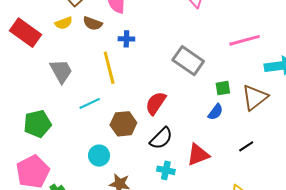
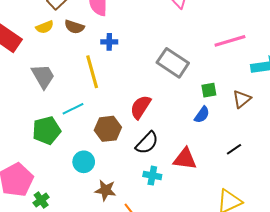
brown triangle: (255, 97) -> (242, 99), size x0.7
green pentagon: (37, 124) -> (47, 130), moved
red triangle: (198, 155) -> (185, 159), turned 30

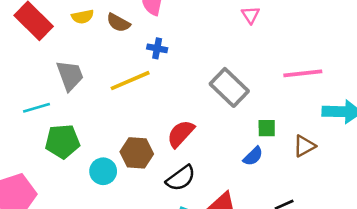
yellow line: (92, 72) -> (130, 81), turned 72
cyan line: (73, 109) -> (36, 108), moved
cyan circle: (84, 162) -> (103, 171), moved

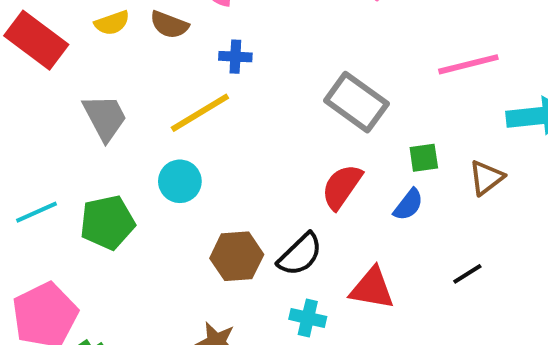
cyan line: (36, 108) -> (37, 212), moved
red semicircle: (181, 134) -> (342, 187), moved
brown hexagon: (137, 153) -> (237, 256), moved
cyan circle: (103, 171) -> (180, 181), moved

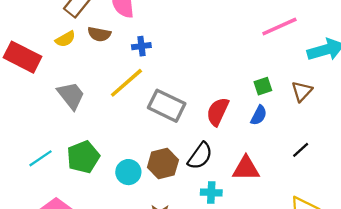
gray rectangle: (356, 102) -> (167, 106), moved
cyan circle: (180, 181) -> (128, 172), moved

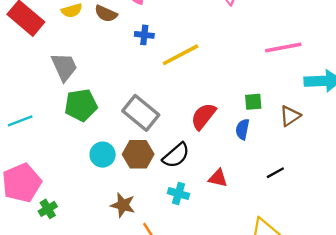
yellow line: (126, 83) -> (180, 55), moved
gray rectangle: (167, 106) -> (141, 113), moved
blue semicircle: (259, 115) -> (243, 129), turned 150
green pentagon: (83, 157) -> (81, 105), moved
red triangle: (246, 168) -> (218, 178), size x0.7

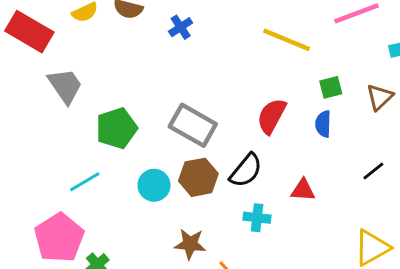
blue cross: (144, 35) -> (181, 27), turned -30
yellow line: (180, 55) -> (287, 40), moved, turned 60
gray trapezoid: (64, 67) -> (65, 86), moved
cyan line: (20, 121) -> (85, 182), moved

